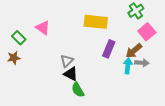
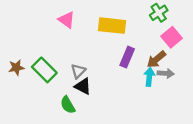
pink triangle: (43, 28) -> (67, 20), moved
green rectangle: (19, 38) -> (44, 70), moved, size x1.5
green semicircle: (78, 90) -> (68, 105), moved

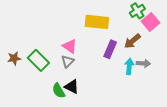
pink triangle: (67, 20) -> (70, 46), moved
pink square: (172, 37) -> (150, 22), moved
brown arrow: (156, 59) -> (132, 41), moved
black triangle: (83, 86) -> (72, 87), moved

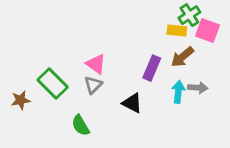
yellow rectangle: (97, 22) -> (177, 30), moved, size x0.6
pink square: (150, 22) -> (208, 30), turned -30
brown star: (14, 58) -> (21, 100), moved
black triangle: (72, 87) -> (132, 103), moved

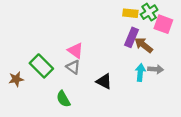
yellow rectangle: (177, 30) -> (130, 13), moved
brown arrow: (182, 57) -> (144, 45), turned 78
purple rectangle: (152, 68) -> (132, 37), moved
gray triangle: (93, 85) -> (73, 67), turned -40

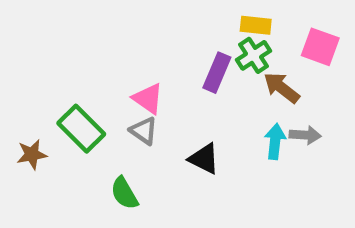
green cross: (149, 12) -> (254, 55), moved
purple rectangle: (132, 37) -> (217, 73), moved

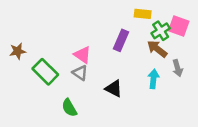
green cross: (254, 55) -> (161, 31), moved
gray arrow: (305, 135) -> (178, 68), moved, turned 70
brown star: (32, 154) -> (18, 51), moved

